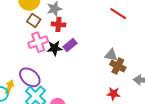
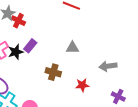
red cross: (58, 24) -> (18, 21), moved, turned 32
brown cross: (118, 66) -> (53, 72), moved

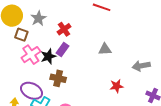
red cross: (18, 21) -> (64, 29), moved, turned 32
brown cross: (53, 72) -> (58, 78), moved

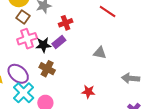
red star: (117, 86) -> (88, 92), moved

